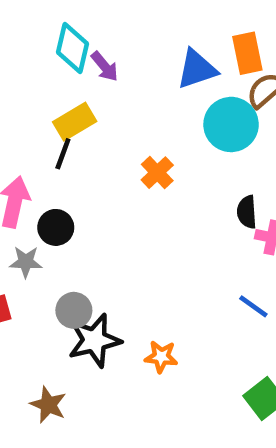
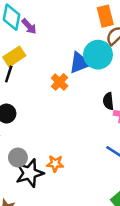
blue triangle: (197, 69) -> (80, 63), moved
orange star: (161, 357) -> (55, 164), moved

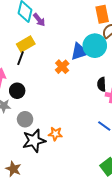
gray circle: (18, 157) -> (25, 119), moved

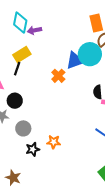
purple arrow: (39, 20) -> (34, 30), turned 120
black star: (34, 141) -> (33, 149), size x0.6

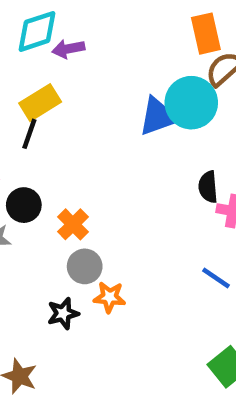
cyan diamond: (20, 23) -> (37, 31), turned 60
orange cross: (58, 76) -> (73, 224), moved
gray circle: (23, 128) -> (85, 266), moved

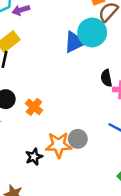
gray circle: (85, 266) -> (78, 139), moved
orange star: (110, 297) -> (59, 145), size x1.5

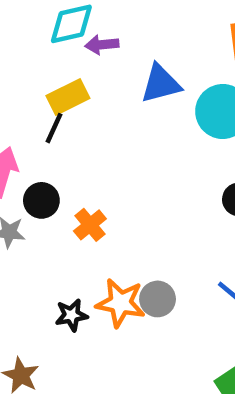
blue triangle: (75, 42) -> (161, 84), moved

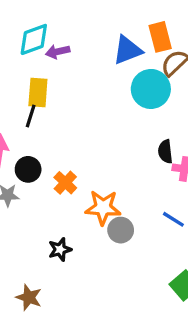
blue triangle: (161, 84) -> (127, 50), moved
yellow rectangle: (68, 97) -> (38, 92), turned -52
orange star: (121, 303) -> (103, 208), moved

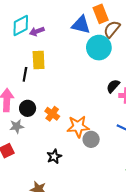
blue triangle: (127, 50) -> (81, 25), turned 42
yellow rectangle: (38, 92) -> (39, 60), moved
black semicircle: (165, 152) -> (113, 86), turned 56

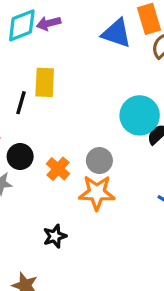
purple arrow: (37, 31) -> (49, 23), moved
cyan circle: (99, 48) -> (140, 115), moved
gray circle: (91, 139) -> (99, 161), moved

